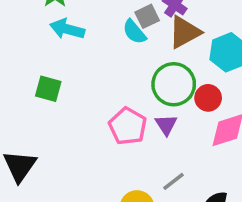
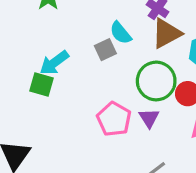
gray square: (147, 16) -> (105, 50), moved
cyan arrow: (67, 29) -> (54, 63), moved, turned -52

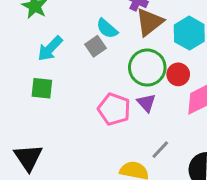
cyan arrow: (54, 63) -> (50, 48), moved

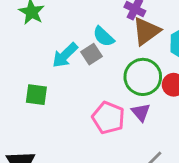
cyan arrow: (50, 48) -> (65, 55), moved

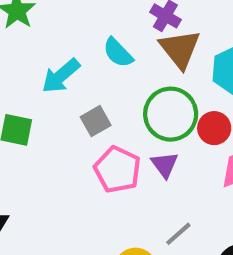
brown triangle: (146, 31) -> (180, 49), turned -36
gray square: (92, 54) -> (96, 121), moved

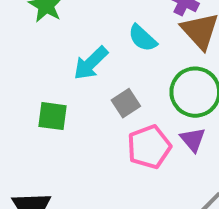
pink pentagon: (117, 170) -> (149, 147), turned 30

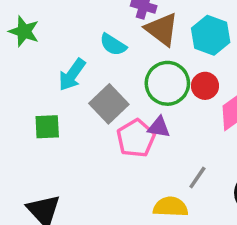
gray square: (126, 103) -> (109, 104), size x1.5
purple triangle: (193, 140) -> (159, 127), moved, turned -30

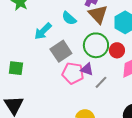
green square: (47, 127) -> (16, 68), moved
pink pentagon: (136, 138) -> (73, 73), turned 30
gray line: (197, 177) -> (101, 82), moved

